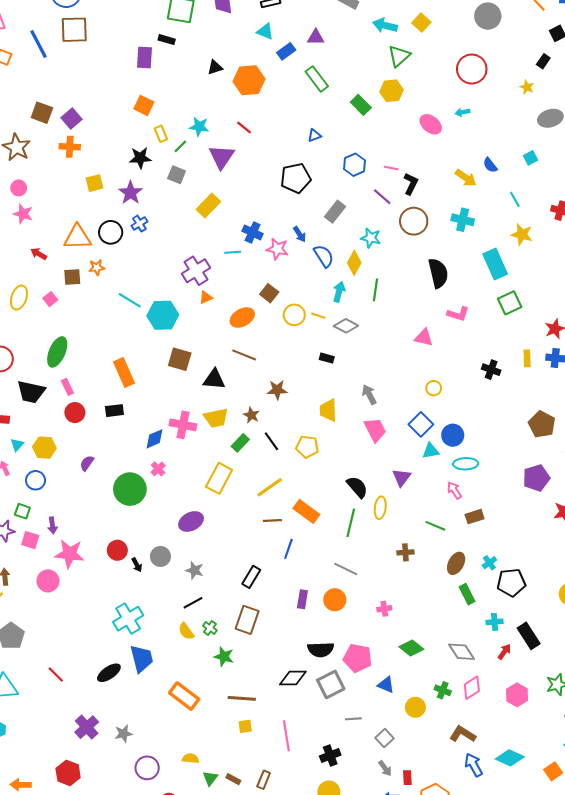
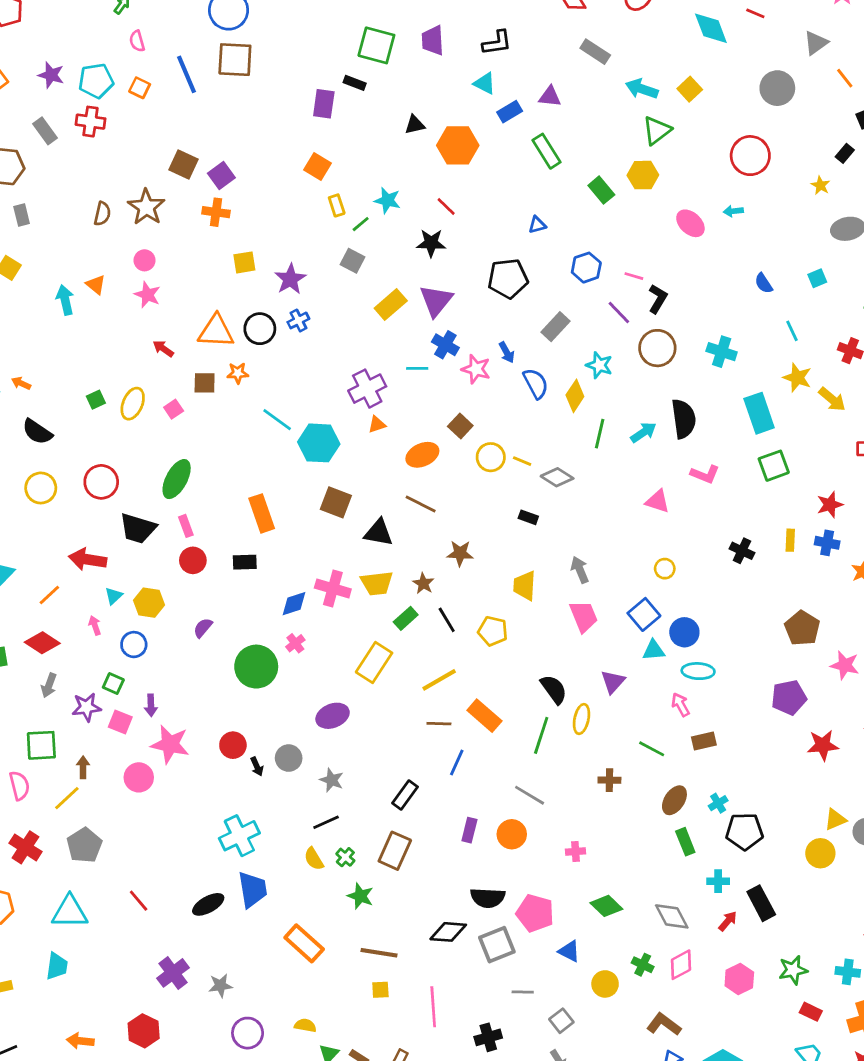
purple triangle: (222, 157) -> (436, 301), moved
black star: (140, 158) -> (431, 243), moved
yellow arrow: (466, 178) -> (832, 399), moved
cyan arrow: (339, 292) -> (643, 432), moved, turned 36

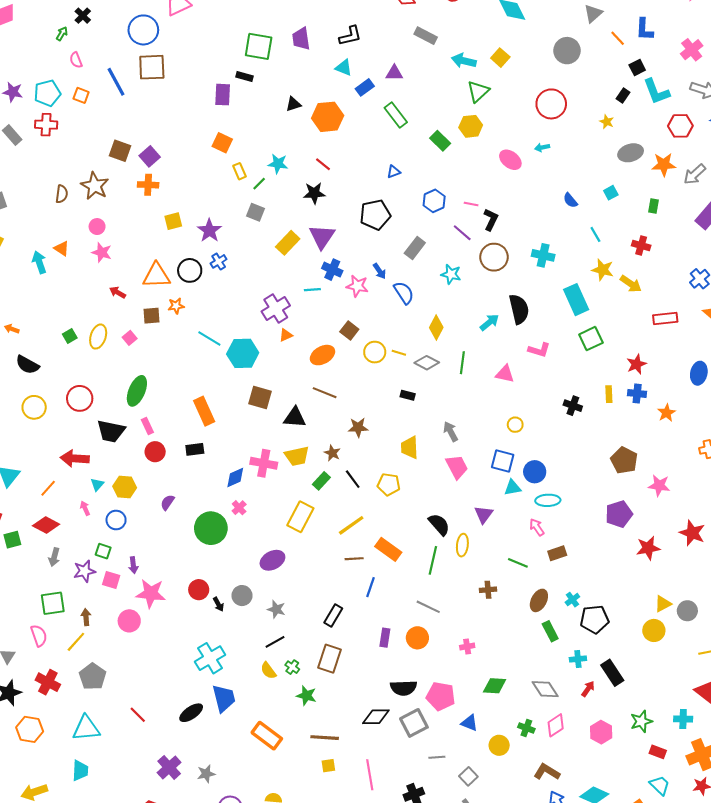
yellow diamond: (575, 396) -> (436, 328), moved
green line: (600, 434) -> (462, 363), moved
blue square: (644, 614) -> (503, 461), turned -30
green diamond: (606, 906) -> (495, 686), turned -35

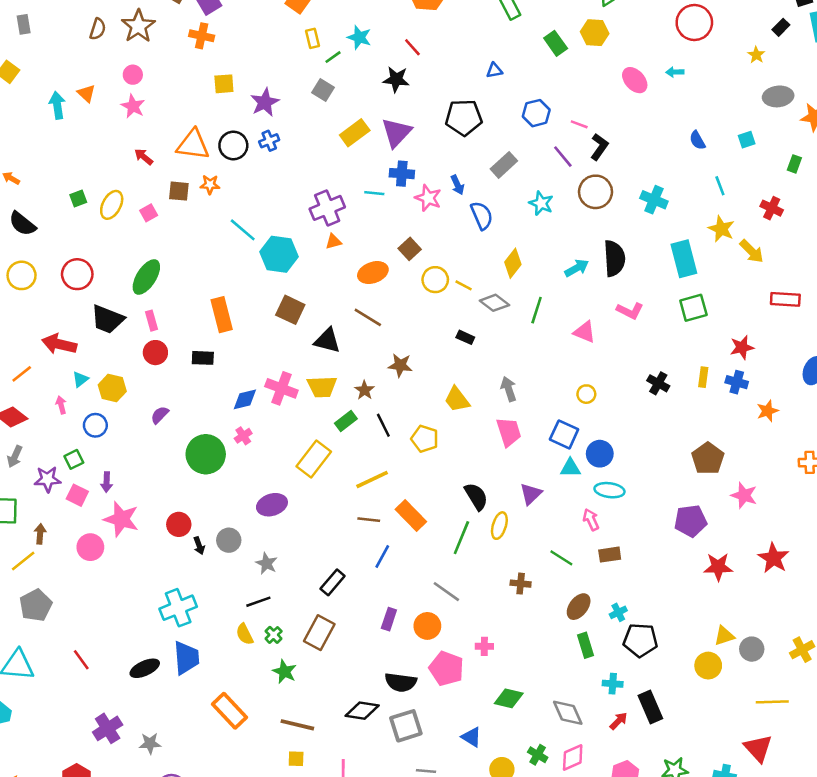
blue cross: (332, 270) -> (402, 174), turned -30
yellow trapezoid: (410, 448) -> (457, 400), turned -45
green square: (103, 551) -> (74, 459), turned 35
pink pentagon: (441, 696) -> (446, 669), moved

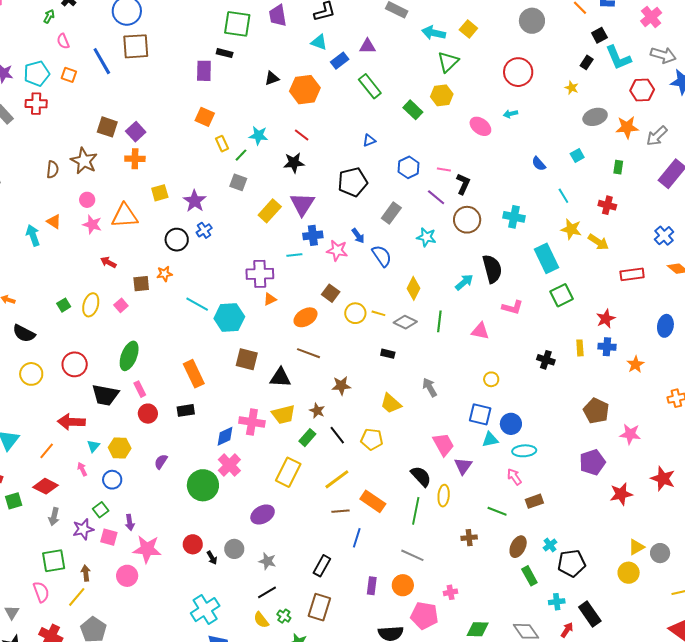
orange triangle: (193, 145) -> (125, 216), moved
purple cross: (327, 208) -> (260, 274), turned 32
pink trapezoid: (509, 432) -> (443, 444), moved
pink cross: (243, 436) -> (229, 465), size x1.6

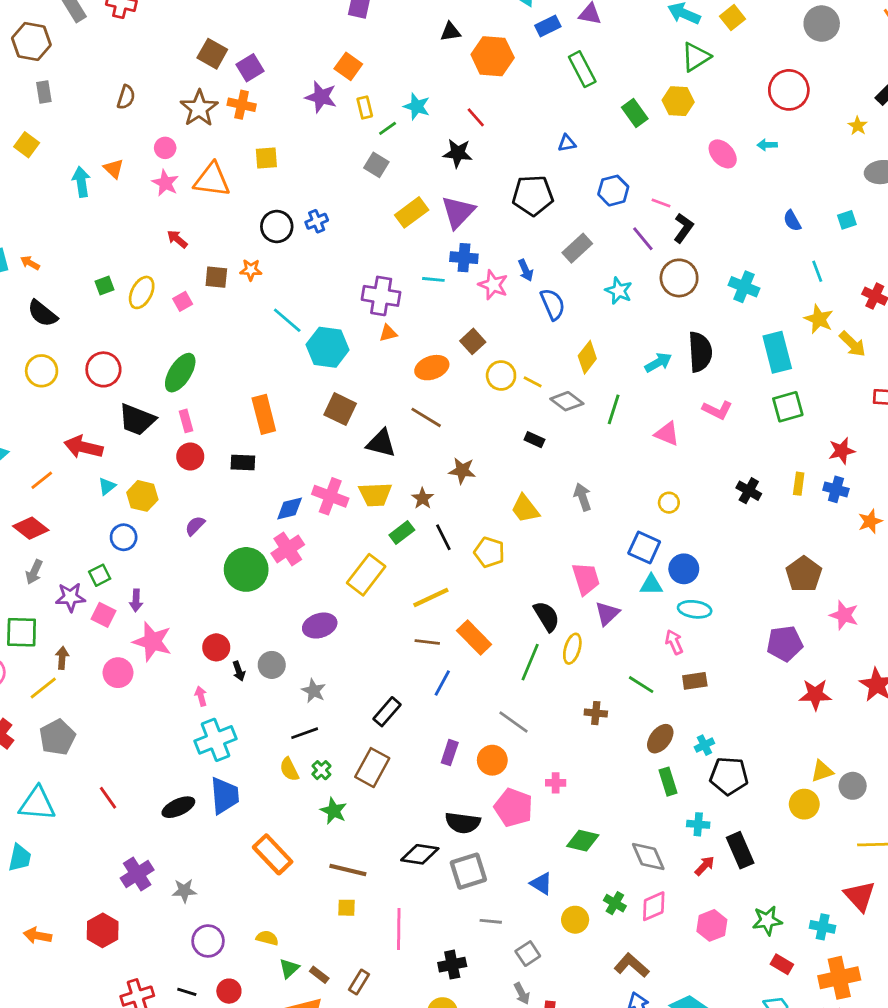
brown star: (84, 161) -> (199, 108), moved
purple star: (195, 201) -> (321, 97), moved, turned -30
pink arrow: (82, 469) -> (201, 696), moved

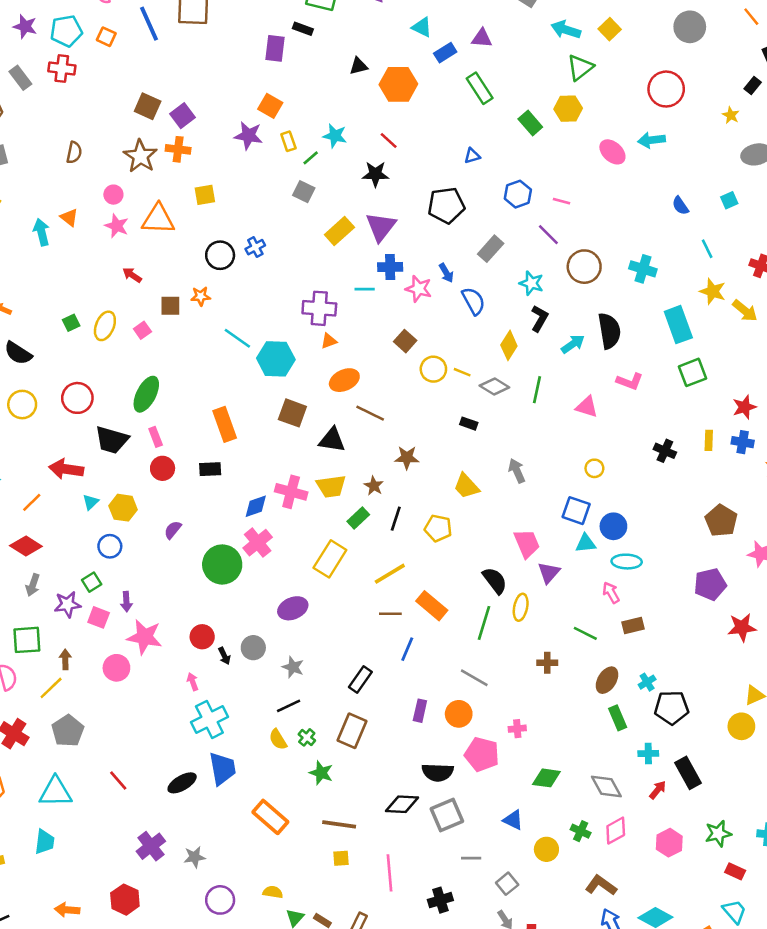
cyan arrow: (767, 145) -> (651, 140), size x1.5
black L-shape: (683, 228) -> (539, 318), moved
orange ellipse: (432, 368) -> (344, 380), moved
black line: (443, 537) -> (396, 519), turned 50

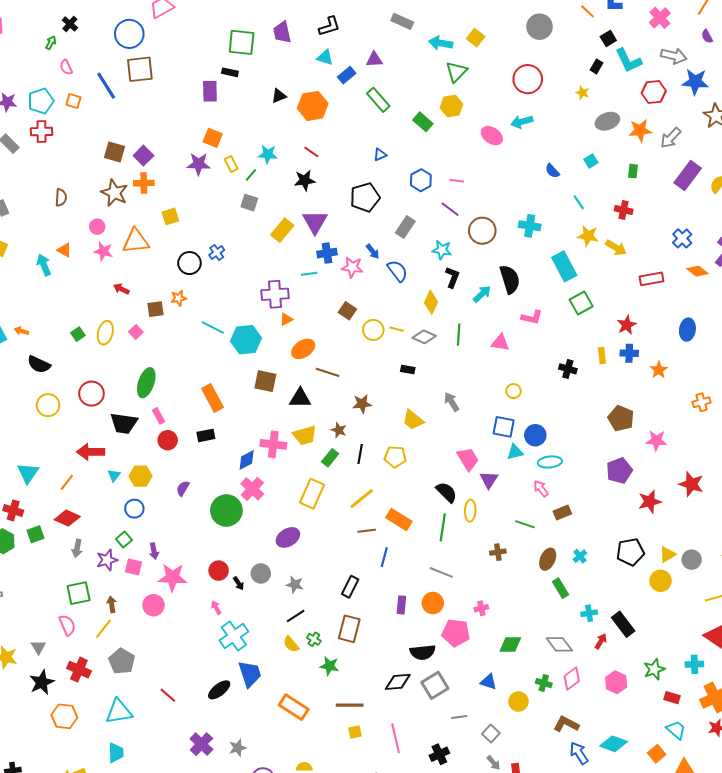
black pentagon: (672, 708) -> (630, 552), moved

